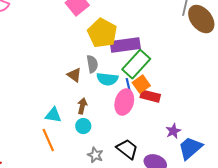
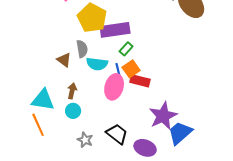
green rectangle: (136, 64) -> (126, 49), size x0.5
cyan triangle: (53, 115) -> (43, 100), size x1.4
purple star: (173, 131) -> (163, 116), size x1.8

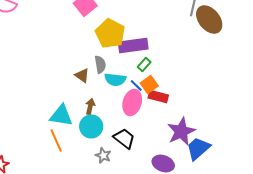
blue line: (118, 70) -> (136, 86), turned -32
cyan circle: (73, 111) -> (91, 126), size x1.5
black trapezoid: (117, 134) -> (124, 138), moved

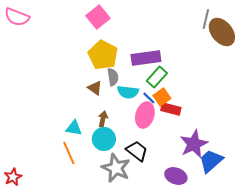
yellow pentagon: (110, 34) -> (103, 55), moved
green rectangle: (144, 64) -> (157, 77), size x1.5
cyan triangle: (61, 116) -> (74, 128), size x0.7
gray star: (103, 156) -> (116, 168), size x1.8

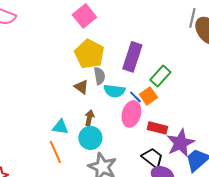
purple rectangle: (146, 58) -> (132, 57), turned -64
green rectangle: (157, 77) -> (160, 76), moved
red rectangle: (171, 109) -> (157, 128), moved
black trapezoid: (137, 151) -> (152, 158), moved

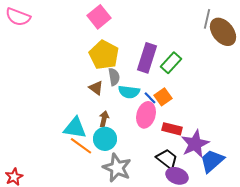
green rectangle: (160, 76) -> (171, 63), moved
cyan triangle: (60, 127) -> (75, 128), size x1.4
orange line: (55, 152) -> (81, 146), moved, turned -30

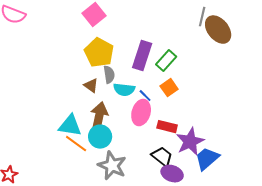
orange square: (163, 97) -> (169, 88), moved
brown arrow: (104, 119) -> (99, 117), size x1.8

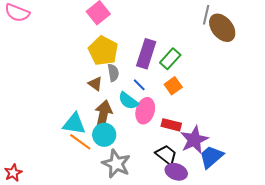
cyan semicircle: (124, 90) -> (128, 101), moved, turned 30
blue line: (145, 96) -> (139, 85), moved

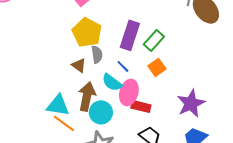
red rectangle: (171, 125) -> (141, 106), moved
cyan circle: (104, 135) -> (101, 112), moved
purple star: (194, 140) -> (191, 103), moved

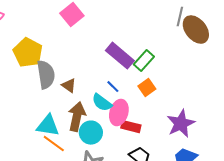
yellow pentagon: (87, 32) -> (28, 53), moved
purple rectangle: (130, 35) -> (120, 56), turned -68
gray semicircle: (97, 54) -> (46, 75), moved, size x1.6

